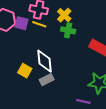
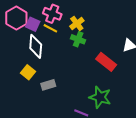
white diamond: (45, 61) -> (36, 46), moved

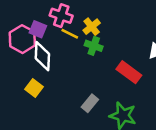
pink hexagon: (16, 18) -> (22, 39), moved
yellow line: (50, 28) -> (70, 34), moved
gray rectangle: (48, 85) -> (90, 103), moved, turned -32

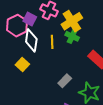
yellow cross: (92, 27) -> (72, 21), size x1.5
yellow line: (70, 34) -> (52, 42), moved, turned 56

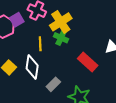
purple square: (30, 19) -> (17, 20), turned 32
white diamond: (31, 40) -> (32, 67), moved

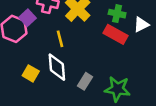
green cross: (61, 38) -> (117, 14), moved
red rectangle: (88, 62) -> (116, 34), moved

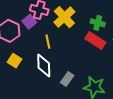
purple square: (27, 18) -> (29, 22), moved
yellow square: (31, 73) -> (15, 61), moved

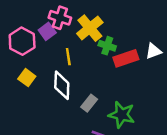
green cross: (98, 23) -> (107, 46), moved
red rectangle: (95, 41) -> (126, 58), turned -54

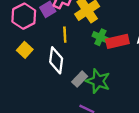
green cross: (107, 46) -> (100, 37), moved
green star: (122, 115) -> (98, 81), moved

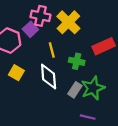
green cross: (100, 37) -> (77, 61), moved
green star: (98, 81) -> (93, 88), turned -30

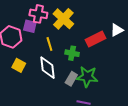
purple square: (30, 29) -> (30, 26), turned -32
green star: (93, 88) -> (87, 77), turned 30

